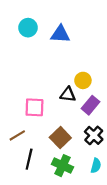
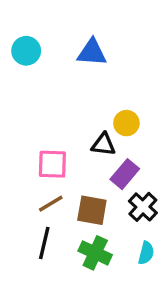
cyan circle: (28, 28) -> (26, 51), moved
purple rectangle: (90, 105) -> (125, 174), moved
brown line: (17, 135) -> (51, 204), moved
brown square: (60, 138) -> (92, 210), turned -36

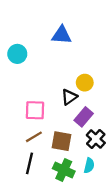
cyan circle: (26, 51) -> (17, 54), moved
black triangle: (103, 144) -> (69, 97), turned -42
cyan semicircle: (146, 253) -> (89, 166), moved

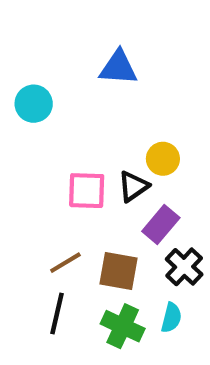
pink square: (35, 110) -> (87, 191), moved

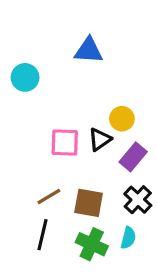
purple rectangle: (161, 224) -> (133, 157), moved

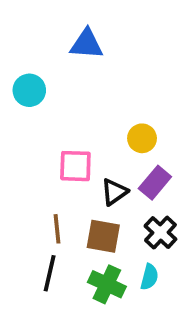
blue triangle: (89, 50) -> (87, 44), moved
black triangle: (100, 139) -> (114, 192), moved
brown line: (49, 197) -> (57, 229), turned -65

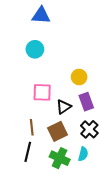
blue triangle: (87, 44) -> (41, 15), moved
cyan circle: (29, 90) -> (35, 49), moved
purple rectangle: (155, 183) -> (86, 102), turned -60
brown square: (103, 236) -> (57, 131), turned -36

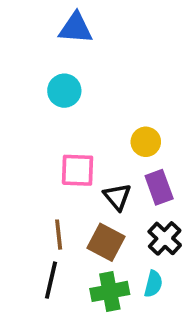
black triangle: (64, 107) -> (117, 197), turned -35
brown square: (57, 131) -> (106, 242), turned -36
green cross: (60, 158) -> (110, 291), turned -36

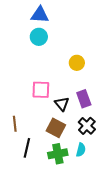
cyan circle: (64, 91) -> (39, 37), moved
yellow circle: (146, 142) -> (77, 63), moved
brown line: (59, 235) -> (15, 124), moved

